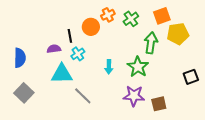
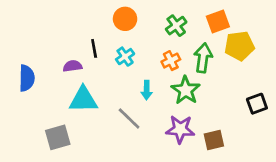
orange cross: (108, 15) -> (171, 61), moved
orange circle: (91, 27) -> (125, 19), moved
cyan cross: (78, 54) -> (125, 57), moved
gray square: (24, 93) -> (58, 137), moved, turned 30
gray line: (83, 96) -> (129, 118), moved

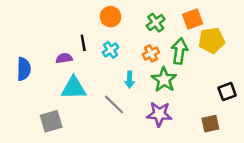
brown square: (214, 140) -> (210, 124), moved

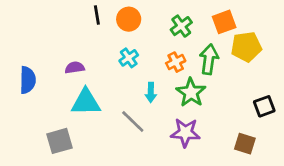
black line: (83, 43) -> (97, 15), moved
brown square: (210, 124) -> (245, 144), turned 30

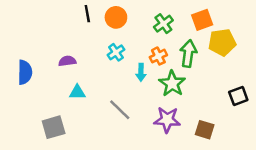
cyan arrow: (151, 92) -> (141, 72), moved
cyan triangle: (86, 102) -> (77, 92), size x0.6
brown square: (245, 144) -> (205, 130), moved

